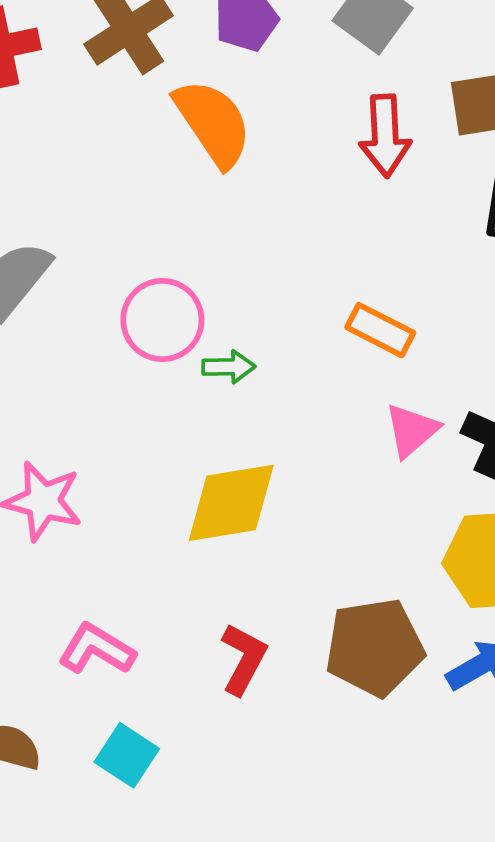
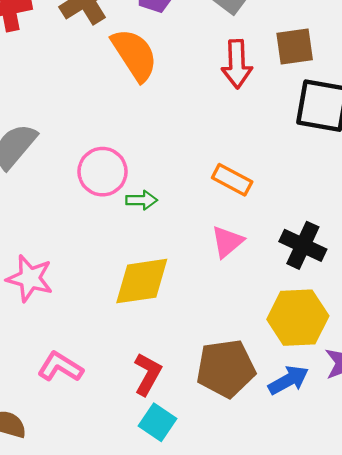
pink triangle: (412, 430) -> (227, 242), moved
cyan square: (127, 755) -> (158, 422), moved

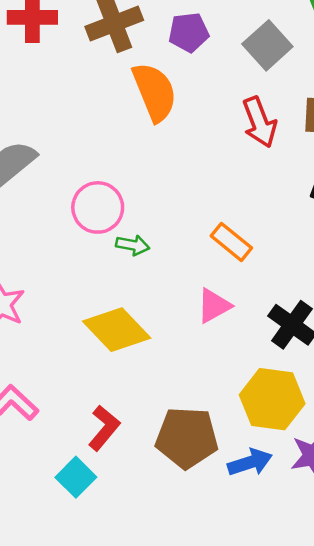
red arrow: (237, 64) -> (260, 122), turned -30
yellow diamond: (142, 281) -> (117, 330), turned 44
cyan square: (158, 422) -> (76, 477), moved

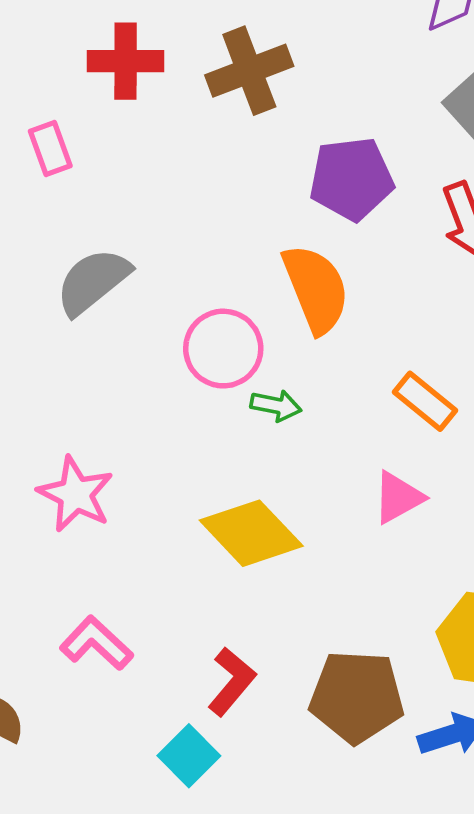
purple pentagon: (189, 32) -> (351, 179), moved, size x1.4
orange semicircle: (155, 92) -> (316, 289), moved

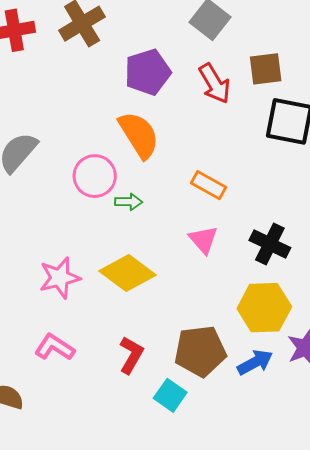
pink star: (76, 494) -> (60, 278), moved, turned -30
pink triangle: (398, 497) -> (203, 240), turned -32
cyan square: (189, 756) -> (170, 395), moved

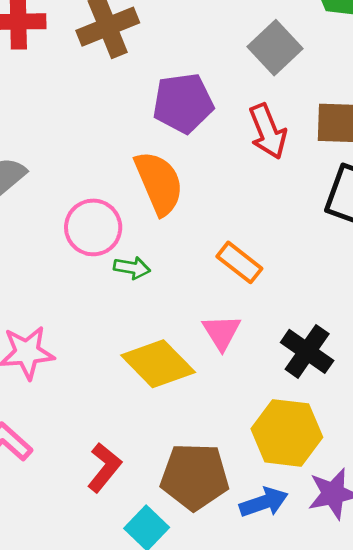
yellow diamond: (128, 273) -> (158, 364), moved

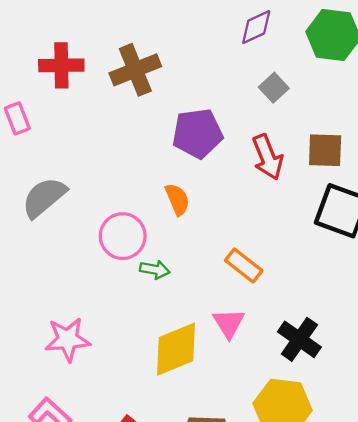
gray square: (275, 48) -> (274, 88), size x0.7
orange semicircle: (159, 183) -> (177, 199), size x0.6
yellow diamond: (158, 364) -> (176, 349), turned -68

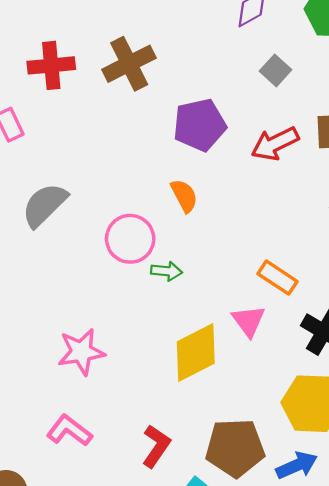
red arrow: (268, 157) -> (275, 144), turned 90
orange rectangle: (244, 265) -> (277, 278), moved

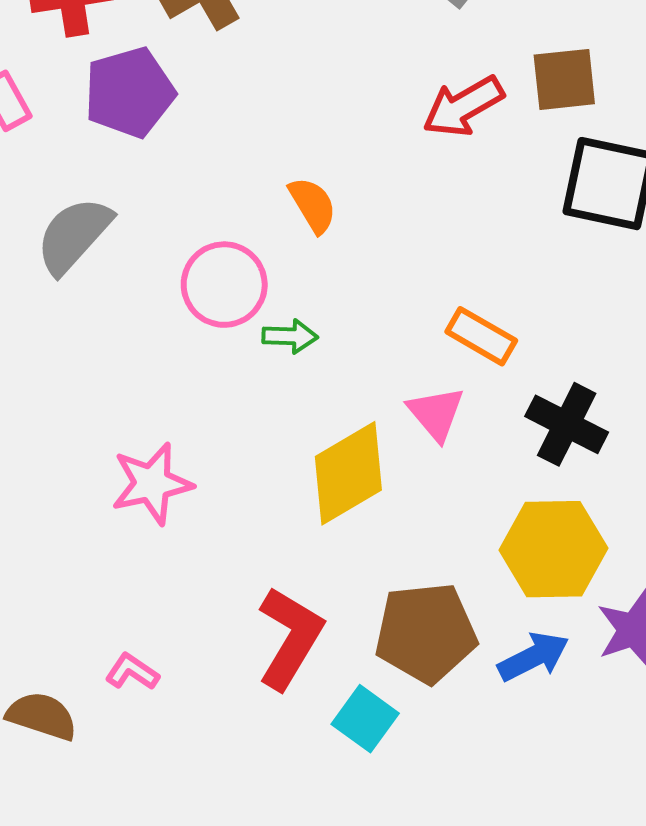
purple pentagon: (200, 125) -> (129, 92), moved
pink L-shape: (69, 431) -> (132, 672), moved, size x0.7
red L-shape: (156, 446) -> (290, 638), size x1.4

